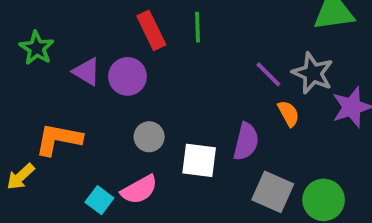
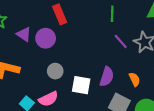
green line: (197, 27) -> (112, 14), moved
orange semicircle: (289, 113) -> (135, 79), moved

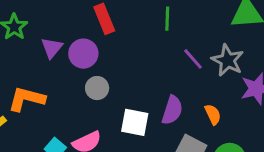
green line: (112, 14) -> (167, 19), moved
purple triangle: (24, 34) -> (52, 48), turned 35
gray circle: (55, 71) -> (97, 88), moved

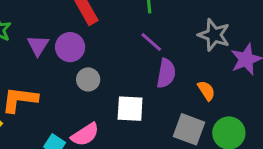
purple line: (193, 59) -> (151, 42), moved
purple semicircle: (172, 110) -> (166, 73), moved

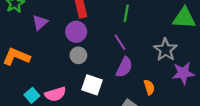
purple circle: (70, 47) -> (76, 32), moved
gray circle: (88, 79) -> (78, 55), moved

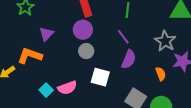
purple triangle: (40, 22) -> (46, 34), moved
orange semicircle: (149, 87) -> (161, 74), moved

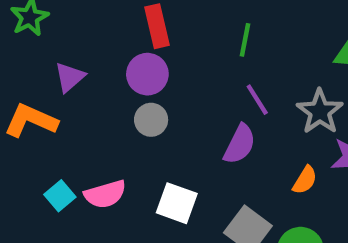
purple line: (123, 37) -> (257, 100), moved
orange semicircle: (161, 74) -> (305, 180), turned 48
white square: (100, 77) -> (177, 203), moved

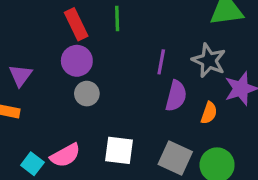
green line: (245, 40) -> (117, 18), moved
purple line: (257, 100) -> (161, 62), turned 55
purple semicircle: (240, 144) -> (176, 96), moved

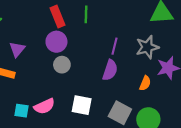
gray star: (209, 60) -> (147, 47), turned 30
purple semicircle: (176, 96) -> (110, 70), moved
cyan square: (32, 164) -> (21, 111), turned -32

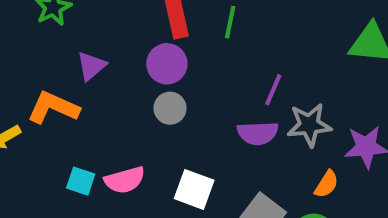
gray star: (147, 47) -> (309, 125), moved
purple semicircle: (110, 70) -> (258, 133), turned 60
orange semicircle: (145, 83) -> (327, 184), moved

